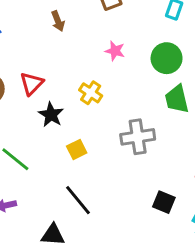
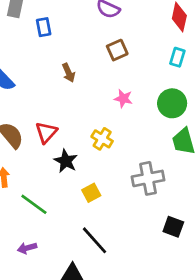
black square: (164, 202) -> (173, 227), moved

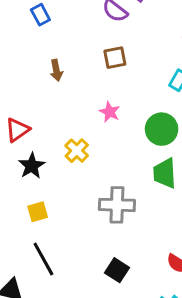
blue rectangle: (44, 27) -> (40, 15), turned -30
yellow square: (91, 193) -> (38, 212), moved
black square: (173, 227) -> (117, 270), moved

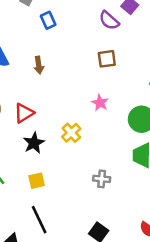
brown arrow: (56, 70) -> (39, 65), moved
gray cross: (117, 205) -> (102, 179), size x0.6

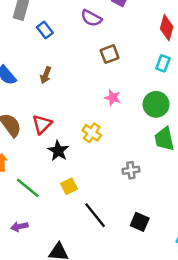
purple semicircle: (109, 20) -> (91, 18), moved
brown arrow: (39, 65) -> (46, 75), turned 42
black line: (39, 220) -> (95, 215), moved

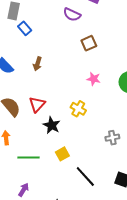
blue rectangle: (45, 30) -> (25, 28), moved
green line: (28, 188) -> (28, 157), turned -35
purple arrow: (19, 227) -> (24, 190), turned 136

